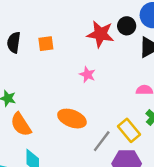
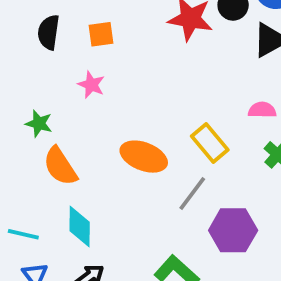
pink star: (87, 75) -> (91, 85), moved
yellow rectangle: (129, 130) -> (210, 143), moved

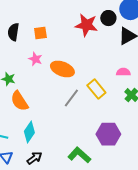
orange ellipse: (144, 157) -> (62, 69), moved
gray line: (192, 193) -> (71, 98), moved
cyan diamond: (80, 226) -> (29, 132), turned 35

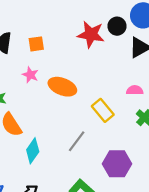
gray line: (71, 98) -> (77, 141), moved
cyan diamond: (29, 132) -> (33, 151), moved

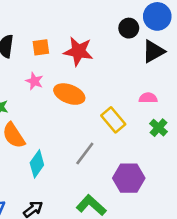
red star: (91, 34) -> (78, 51), moved

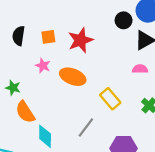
red star: (78, 51) -> (80, 40), turned -30
pink semicircle: (148, 98) -> (140, 69), moved
cyan diamond: (37, 164) -> (45, 136), turned -35

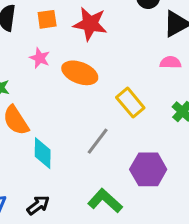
red star: (80, 40) -> (90, 24), turned 30

